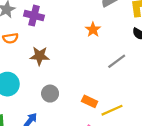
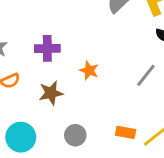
purple cross: (34, 16) -> (47, 48), moved
orange star: (93, 30) -> (89, 70), moved

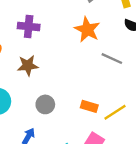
orange star: (89, 70) -> (87, 30), moved, size x1.5
gray line: (146, 75) -> (112, 59), turned 70

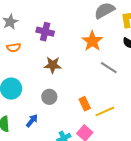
brown star: (28, 66) -> (53, 65), moved
orange rectangle: (89, 106) -> (85, 104), turned 40

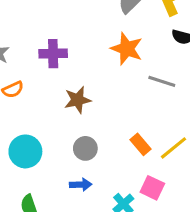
blue arrow: (32, 121) -> (81, 185), moved, turned 64

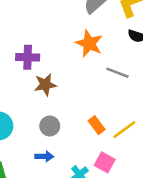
purple cross: (53, 54) -> (28, 57), moved

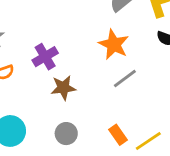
purple cross: (28, 57) -> (45, 57), turned -35
gray line: (117, 73) -> (125, 79), moved, turned -60

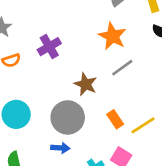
brown star: (63, 88) -> (86, 84), moved, turned 30
gray circle: (66, 134) -> (68, 117), size x1.6

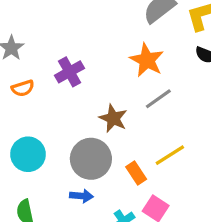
orange rectangle: (115, 119) -> (136, 173), moved
yellow line: (143, 125) -> (170, 155), moved

